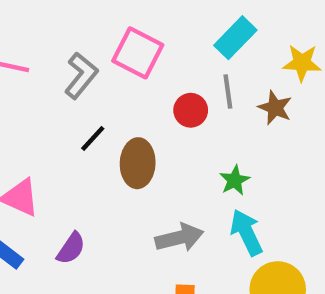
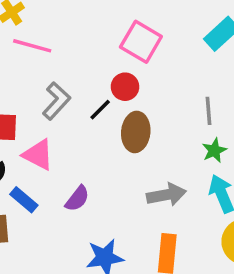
gray L-shape: (81, 76) -> (56, 101), moved
gray line: (228, 92) -> (208, 111), moved
red circle: (191, 110) -> (125, 87), moved

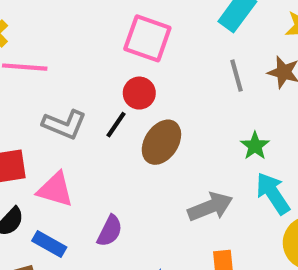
gray L-shape: (56, 101) -> (64, 124), turned 81
gray line: (208, 111) -> (236, 76), moved
brown ellipse: (136, 132) -> (161, 142), turned 39

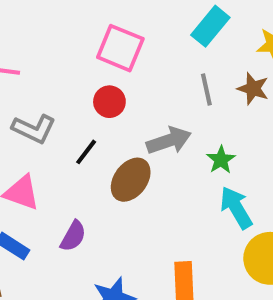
black line: (116, 125) -> (86, 152), moved
brown ellipse: (161, 142) -> (131, 180), moved
gray arrow: (210, 207) -> (169, 141), moved

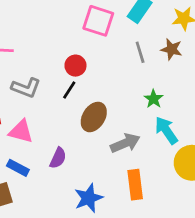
pink square: (120, 48) -> (98, 21), moved
gray arrow: (169, 141) -> (125, 143), moved
black line: (86, 152) -> (69, 90), moved

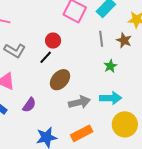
green star: (154, 99) -> (110, 66), moved
cyan arrow: (166, 130) -> (111, 98), turned 115
orange rectangle: (135, 185) -> (82, 133), turned 60

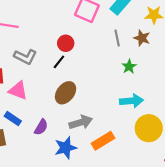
brown ellipse: (60, 80) -> (66, 93), moved
gray arrow: (79, 102) -> (81, 122), moved
purple semicircle: (29, 105) -> (41, 127), moved

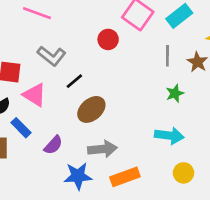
red circle: (66, 43) -> (108, 39), moved
black line: (59, 62) -> (74, 81), moved
yellow circle: (149, 128) -> (183, 173), size x0.6

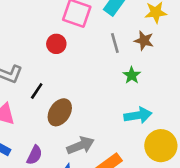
yellow circle: (183, 173) -> (161, 146), size x1.6

